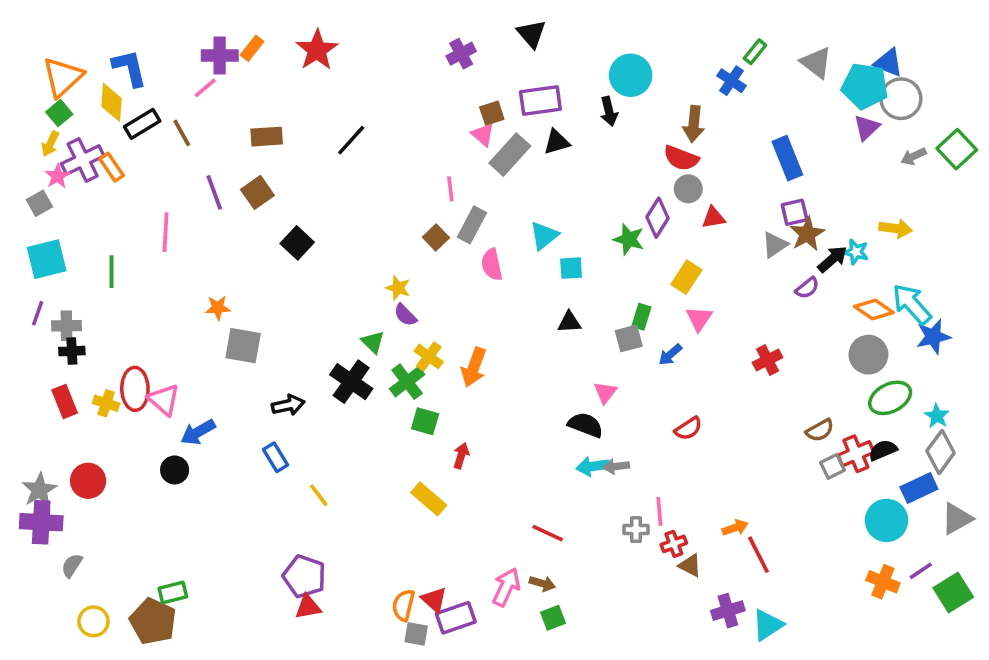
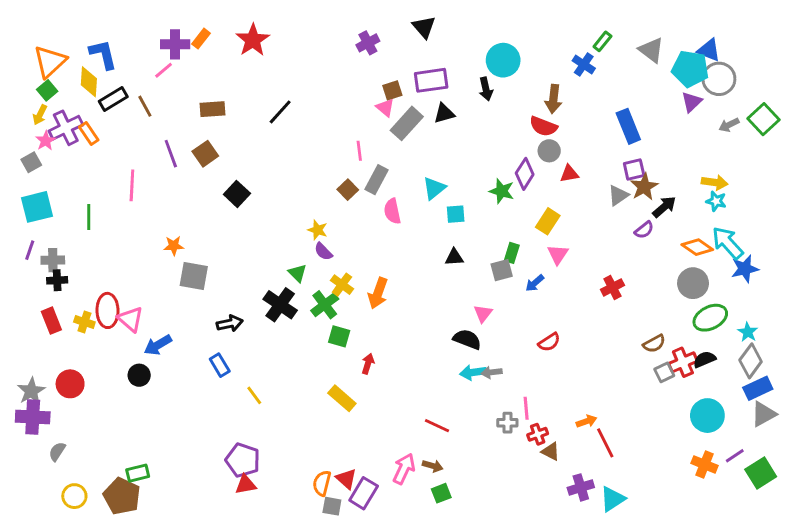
cyan star: (856, 252) -> (716, 201), moved
blue rectangle: (919, 488) -> (758, 388), moved
purple rectangle: (456, 618) -> (364, 493), turned -40

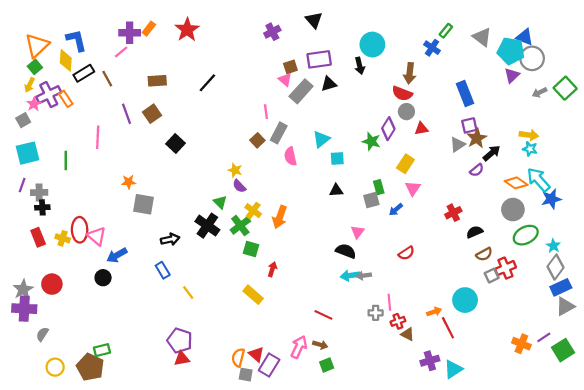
green rectangle: (512, 253) -> (379, 187), turned -32
black semicircle: (705, 359) -> (475, 232), moved
cyan circle: (707, 416) -> (465, 300), moved

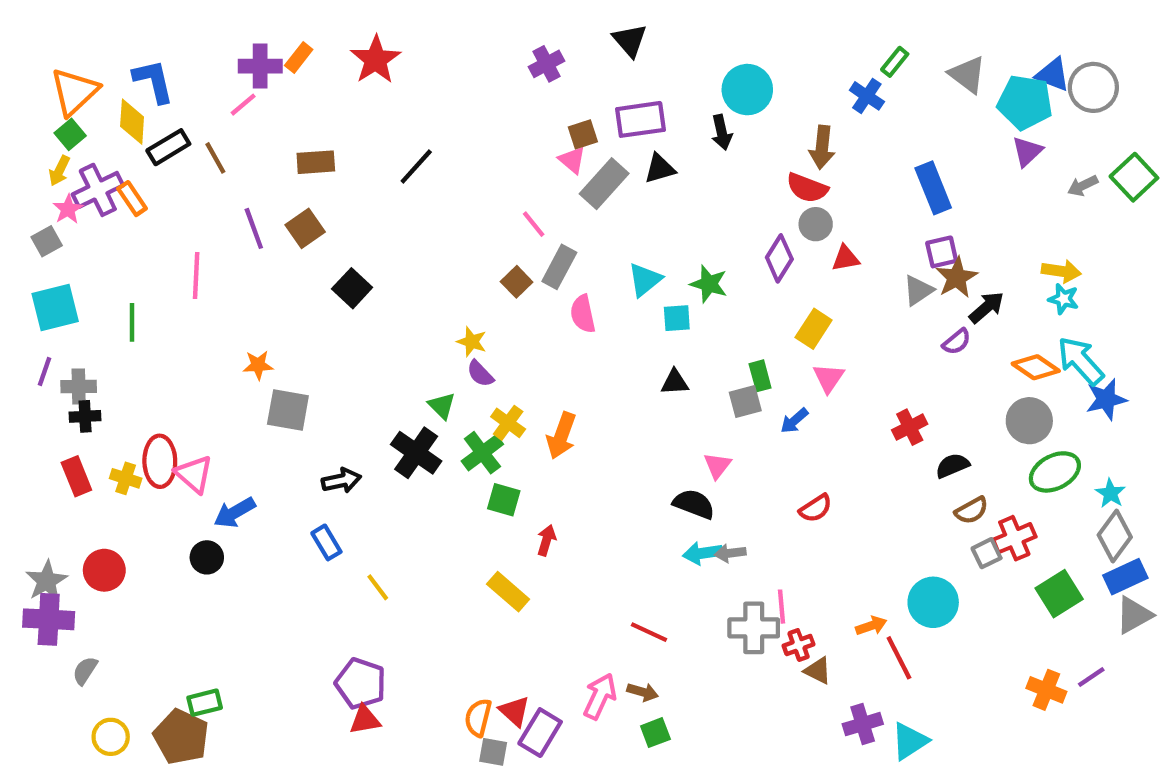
gray circle: (532, 58) -> (1093, 87), moved
pink line: (266, 112) -> (534, 224), turned -32
green star: (371, 141) -> (709, 284), moved
gray cross: (376, 313) -> (754, 628), size x1.6
green square: (563, 350) -> (1059, 594), moved

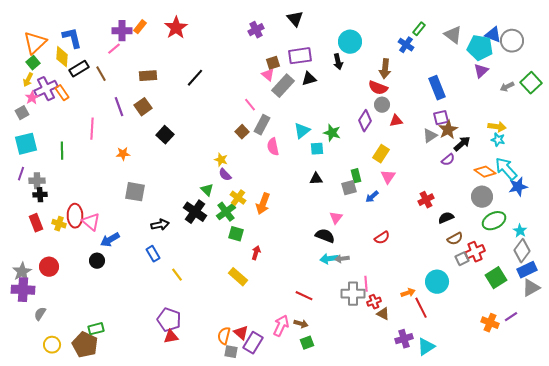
orange star: (258, 365) -> (123, 154), moved

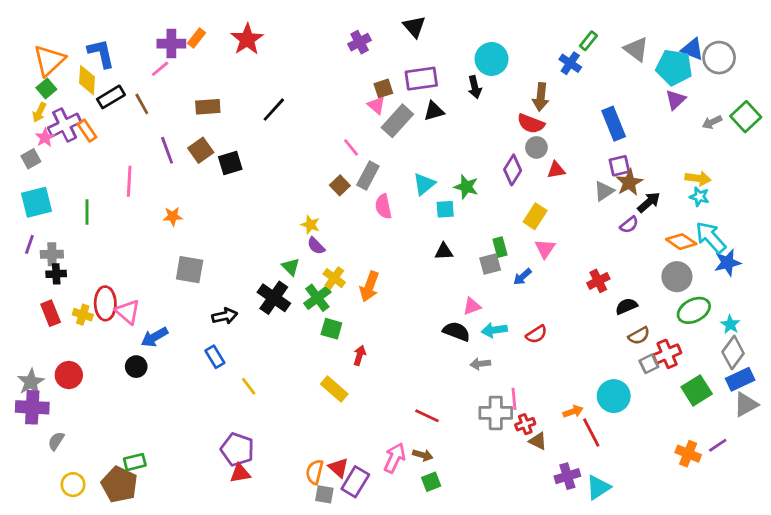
black square: (165, 135) -> (230, 163), moved, turned 30
pink triangle: (336, 218) -> (472, 306), turned 32
cyan arrow: (329, 259) -> (494, 330), moved

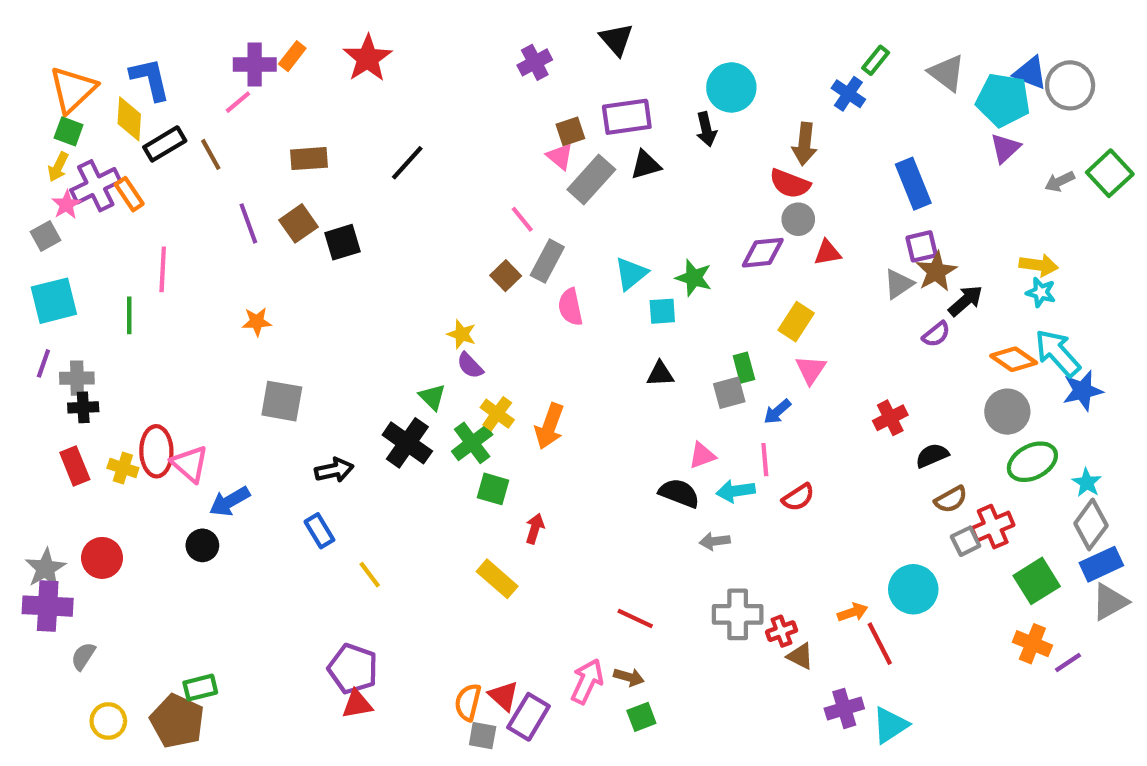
green square: (46, 88) -> (69, 131), turned -30
purple diamond: (513, 170) -> (763, 253), turned 52
pink line: (129, 181) -> (163, 269), moved
pink line: (514, 399) -> (765, 460), moved
orange cross: (688, 454) -> (1032, 644), moved

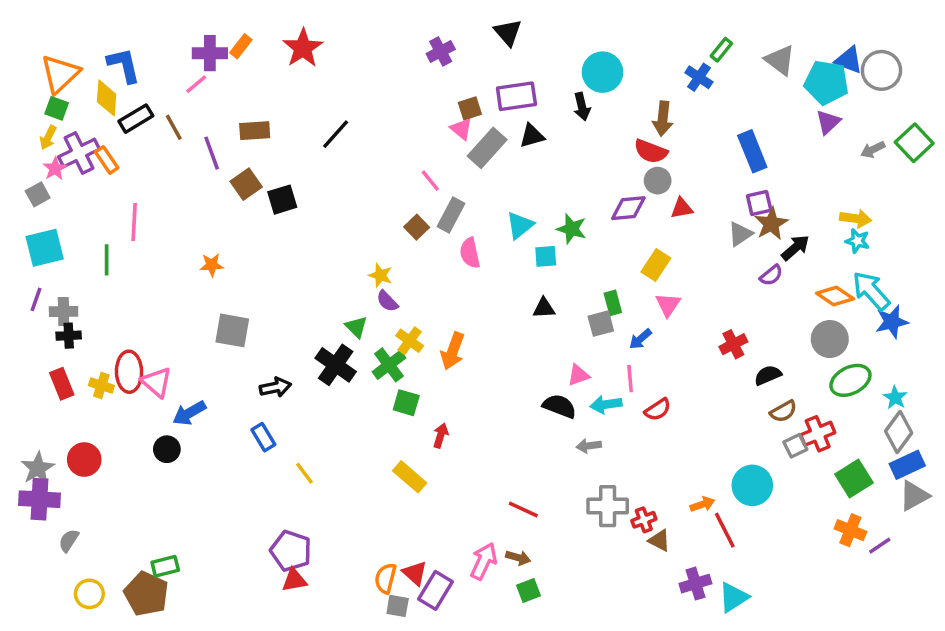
purple line: (248, 223) -> (212, 153), moved

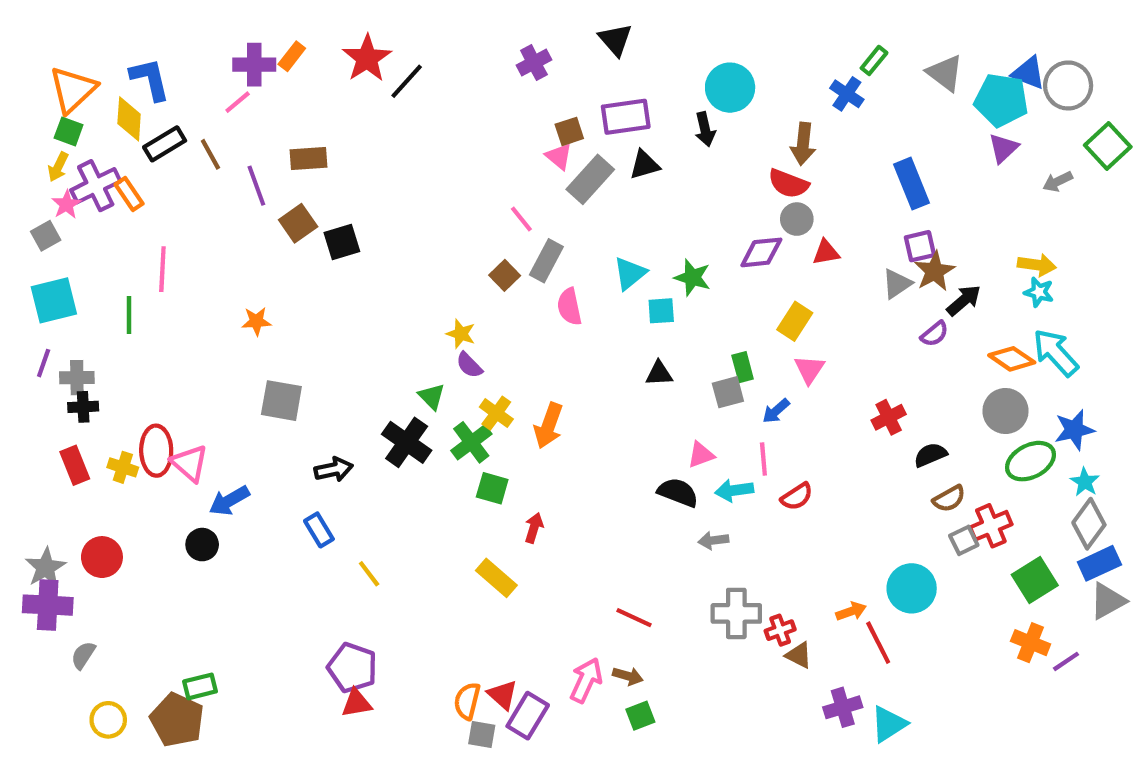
black line: (336, 134) -> (407, 81), moved
green square: (914, 143) -> (1108, 146), moved
blue star: (892, 322) -> (1074, 430), moved

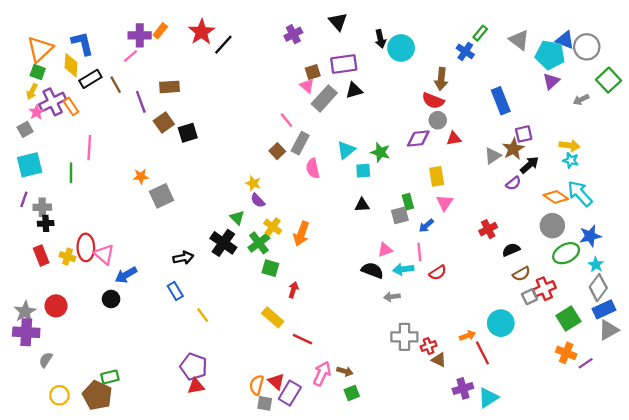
black arrow: (705, 129) -> (380, 39), moved
purple square: (920, 246) -> (524, 134), moved
yellow rectangle: (795, 321) -> (437, 176), turned -42
gray square: (281, 401) -> (161, 196), moved, turned -35
red line: (634, 618) -> (302, 339), moved

